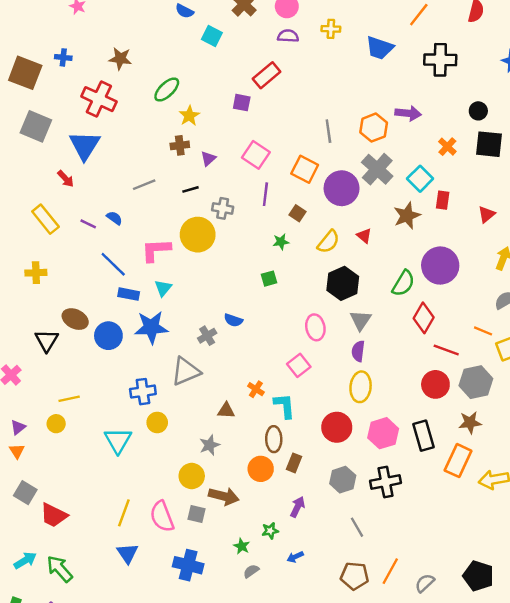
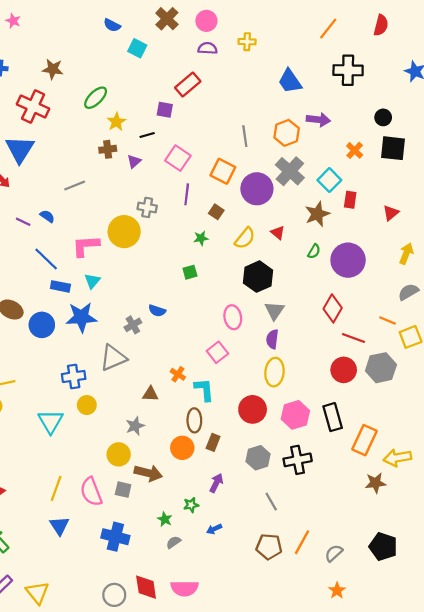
blue trapezoid: (380, 48) -> (290, 81), moved, turned 36
black line: (190, 189) -> (147, 135), moved
green semicircle: (403, 283) -> (314, 251), moved, size x0.6
brown star: (470, 422) -> (375, 483), moved

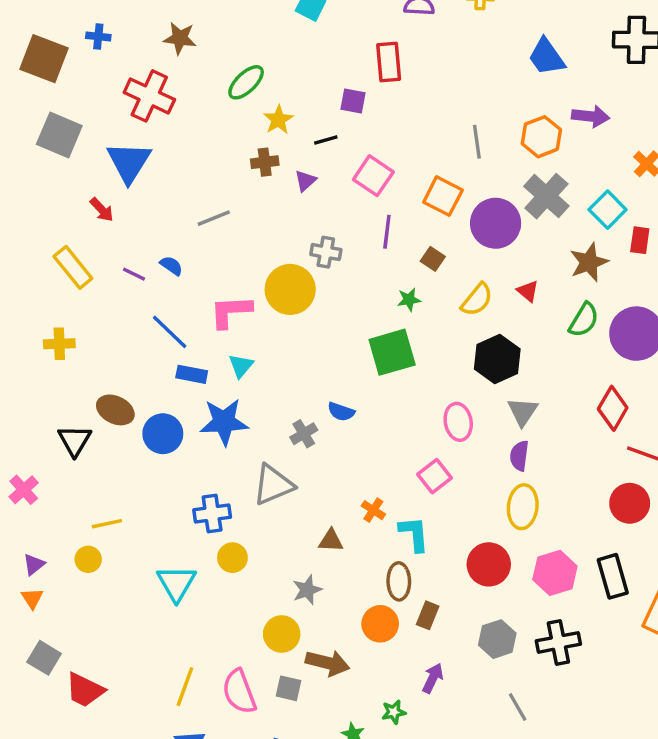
red rectangle: (188, 85) -> (389, 62), turned -55
green semicircle: (314, 251) -> (584, 320), size x1.5
green square: (190, 272) -> (392, 352), size x2.0

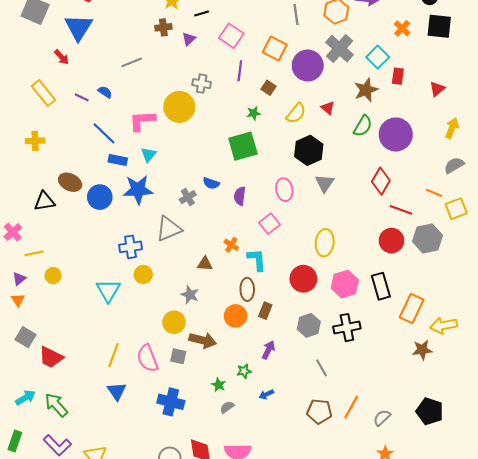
black triangle: (75, 441) -> (45, 201), turned 50
purple semicircle: (519, 456) -> (240, 196), moved
yellow line: (107, 524) -> (34, 253), moved
gray star: (307, 590) -> (190, 295), turned -30

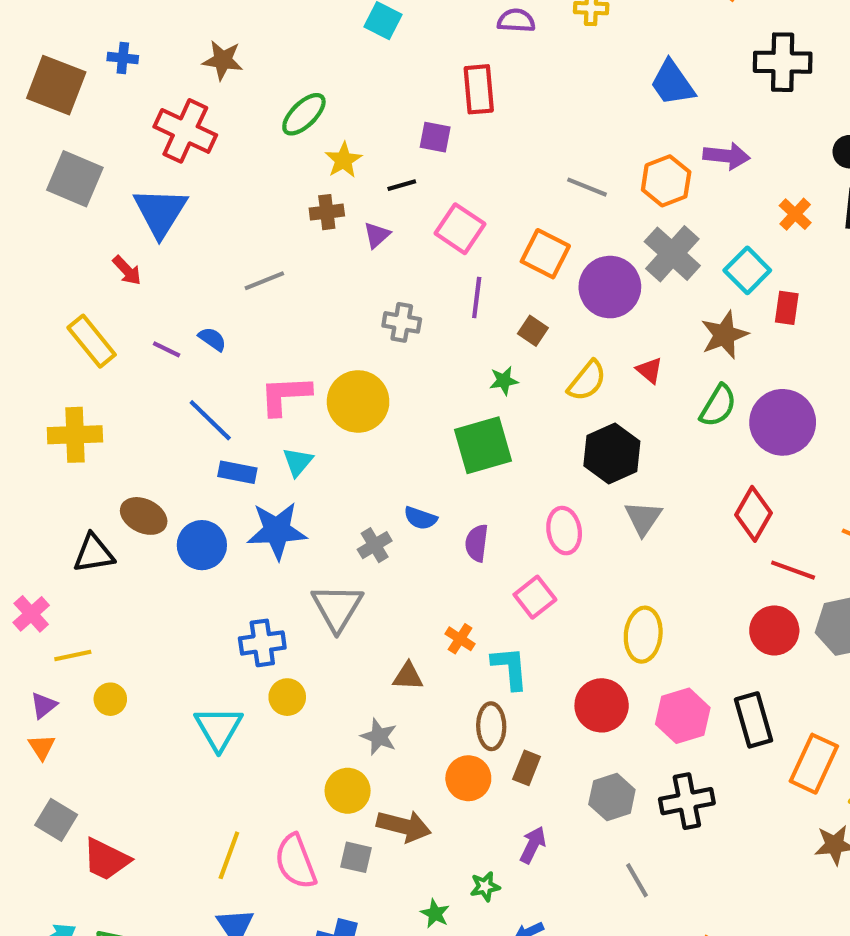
gray line: (296, 15) -> (587, 187), turned -60
yellow circle: (179, 107) -> (358, 401), moved
yellow cross: (35, 141) -> (75, 435), size x1.4
gray triangle: (169, 229) -> (337, 608), turned -36

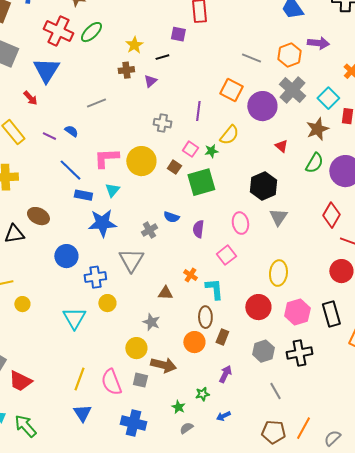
green ellipse: (304, 114) -> (91, 32), moved
pink square: (460, 229) -> (190, 149), moved, size x0.7
brown square: (533, 331) -> (174, 167), moved
yellow semicircle: (587, 381) -> (229, 135), moved
blue circle: (202, 545) -> (66, 256), moved

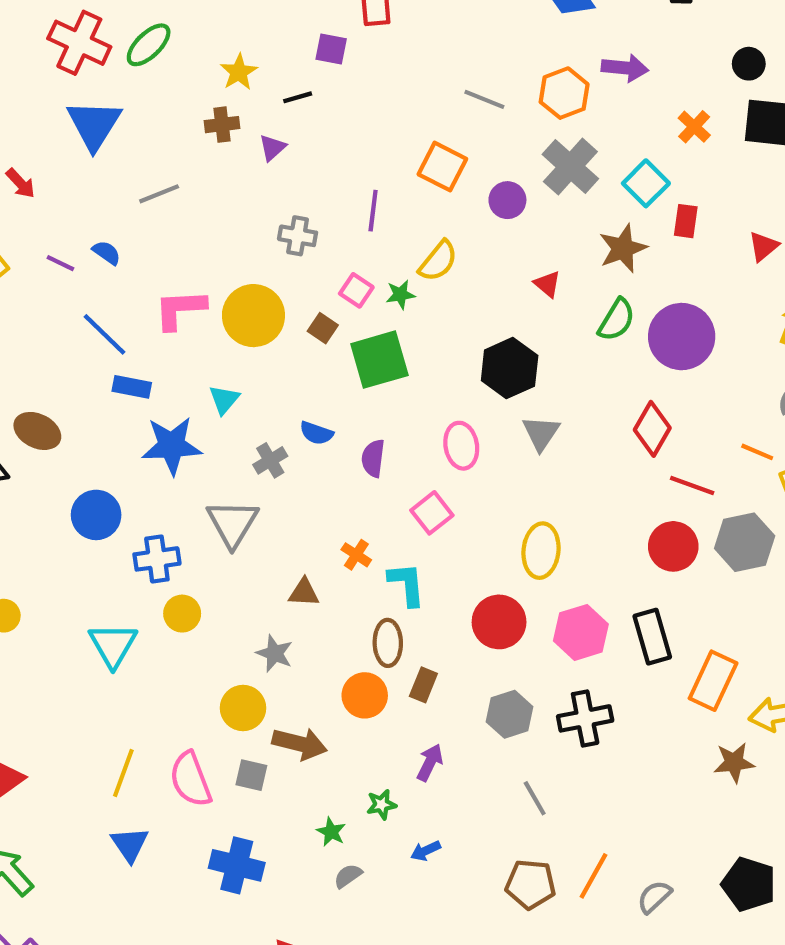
blue triangle: (46, 70) -> (94, 125), moved
purple circle: (262, 106) -> (507, 200), size x0.6
cyan triangle: (112, 190) -> (224, 399), moved

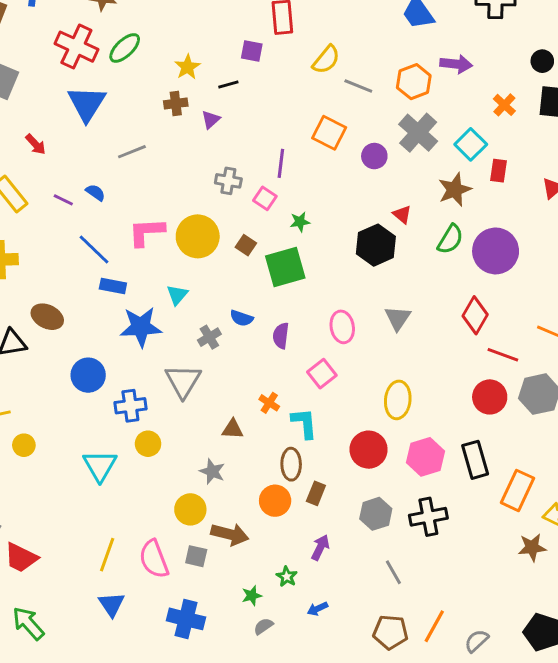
yellow semicircle: (438, 261) -> (326, 60), moved
pink square: (356, 290) -> (265, 198), moved
black hexagon: (510, 368) -> (376, 245), moved
green star: (382, 805) -> (287, 577), turned -30
green star: (331, 832) -> (252, 596), turned 30

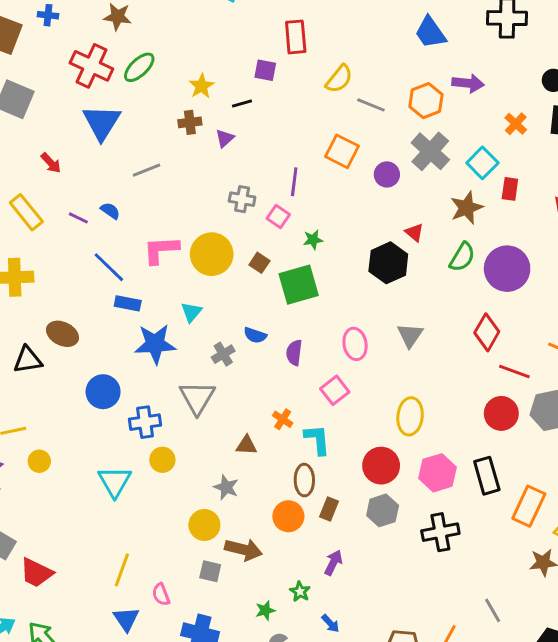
gray hexagon: (376, 514) -> (383, 510), moved
pink semicircle: (154, 559) -> (161, 594), moved, size x0.6
gray line: (393, 572) -> (493, 610), moved
blue arrow: (317, 609) -> (330, 623), turned -108

